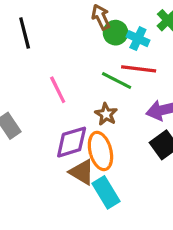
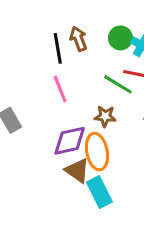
brown arrow: (101, 17) -> (78, 39), moved
black line: (25, 33) -> (58, 48), moved
brown star: (106, 114) -> (105, 116), turned -30

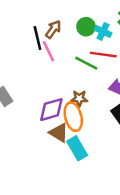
brown arrow: (78, 39) -> (53, 29), turned 60
pink line: (60, 89) -> (48, 51), moved
brown star: (105, 116) -> (79, 98), moved

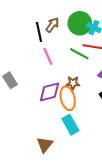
green circle: (86, 27) -> (80, 23), size x1.5
pink line: (48, 51) -> (48, 56), moved
brown triangle: (59, 133) -> (45, 145), moved, turned 36

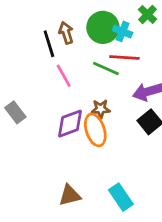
brown arrow: (52, 25) -> (66, 33), turned -49
cyan rectangle: (70, 125) -> (121, 197), moved
brown triangle: (45, 145) -> (70, 195), turned 42

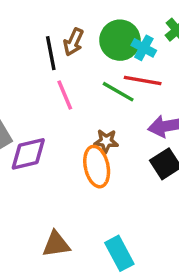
brown arrow: (66, 33) -> (73, 42), turned -145
purple diamond: (70, 124) -> (28, 154), moved

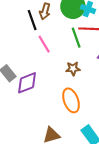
green line: (118, 92) -> (76, 38), turned 48
orange ellipse: (97, 167) -> (71, 100), moved

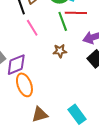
orange ellipse: (71, 100) -> (24, 85), moved

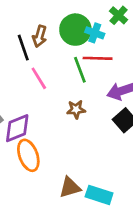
brown triangle: (40, 114) -> (70, 187), moved
cyan rectangle: (77, 114) -> (99, 195), turned -36

